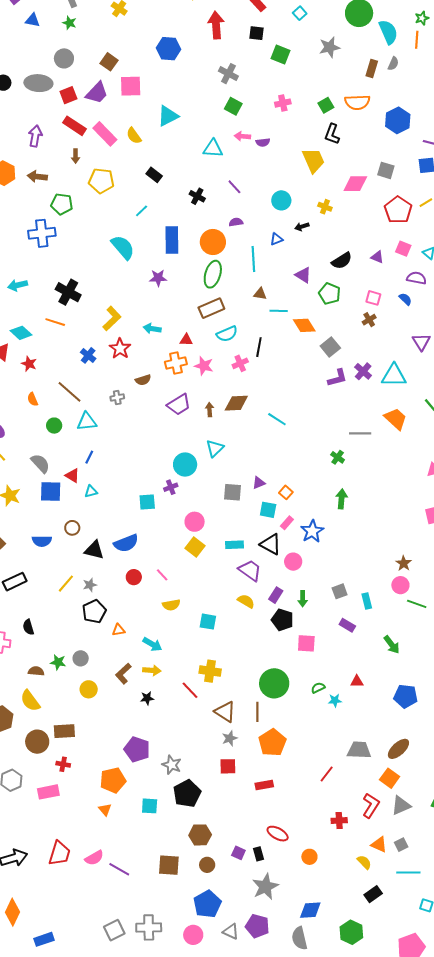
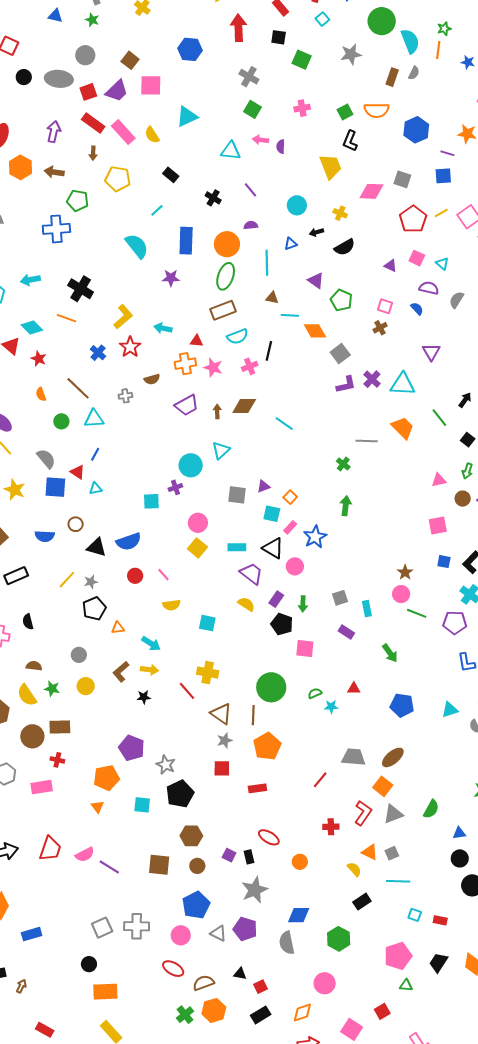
purple semicircle: (263, 142) -> (281, 147), turned 96
black semicircle: (342, 261) -> (345, 247), moved
green star: (58, 662) -> (52, 689), moved

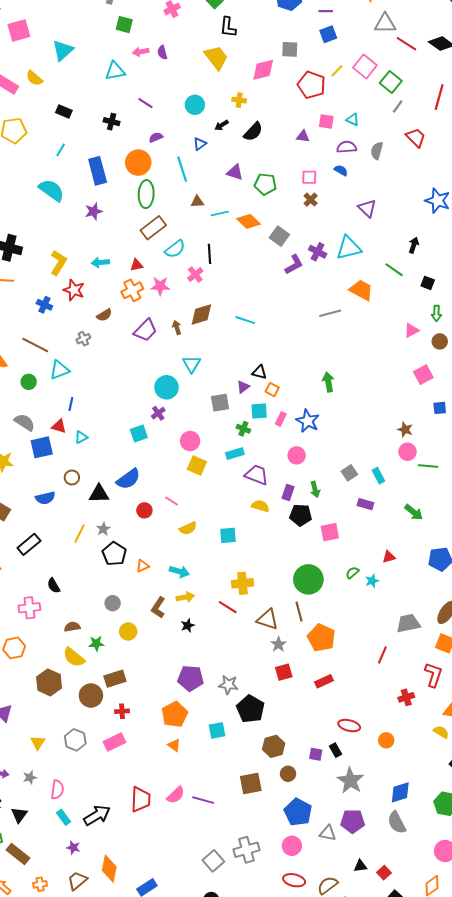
green cross: (343, 464) -> (243, 429), moved
black triangle: (273, 548) -> (259, 372), moved, size x0.7

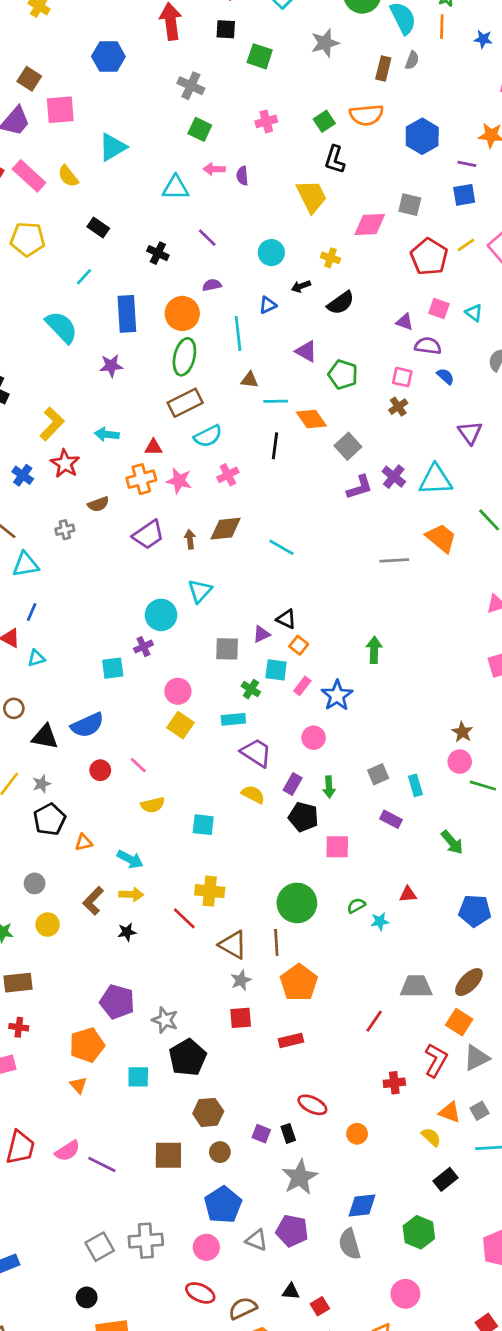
purple semicircle: (347, 147) -> (428, 346), moved
black line: (210, 254) -> (275, 446), moved

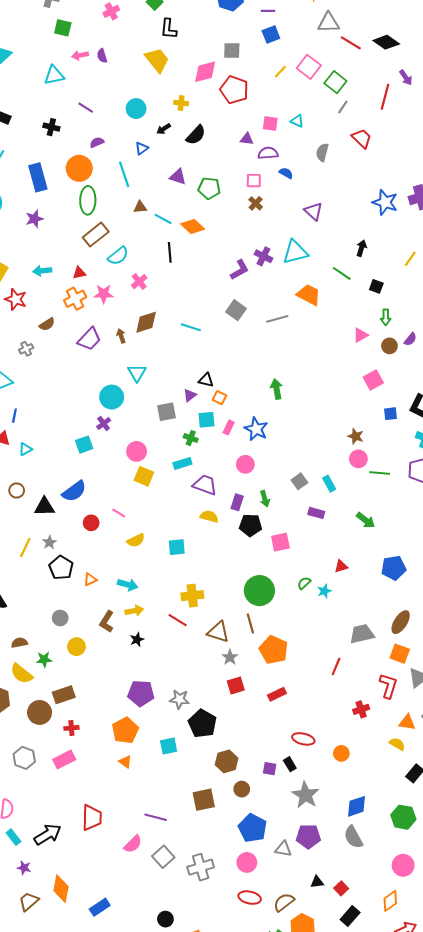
red pentagon: (429, 257) -> (234, 90), moved
cyan line: (276, 401) -> (163, 219), turned 42
gray square: (348, 446) -> (236, 310), moved
pink semicircle: (67, 1151) -> (133, 844), moved
gray square: (100, 1247) -> (163, 857), moved

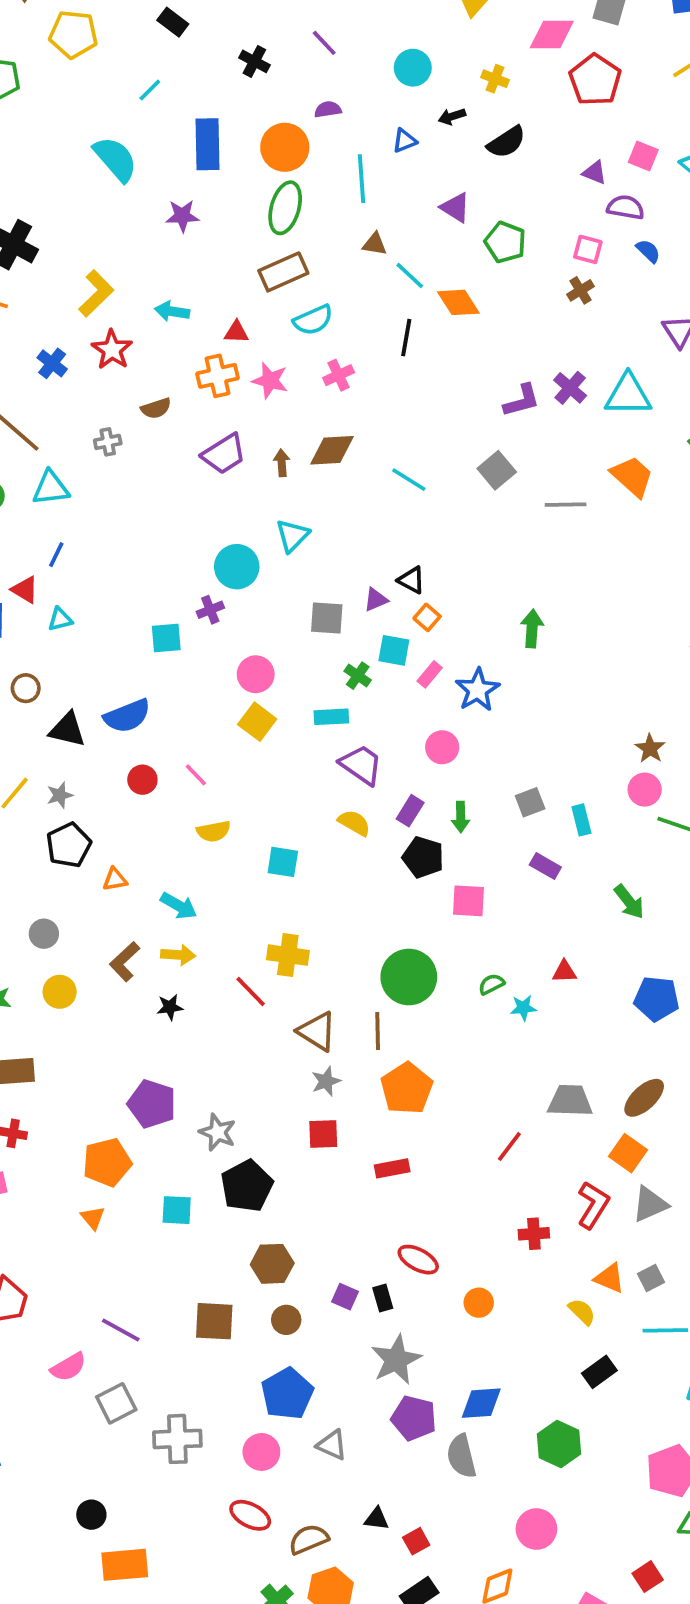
purple pentagon: (308, 836) -> (414, 1418), moved

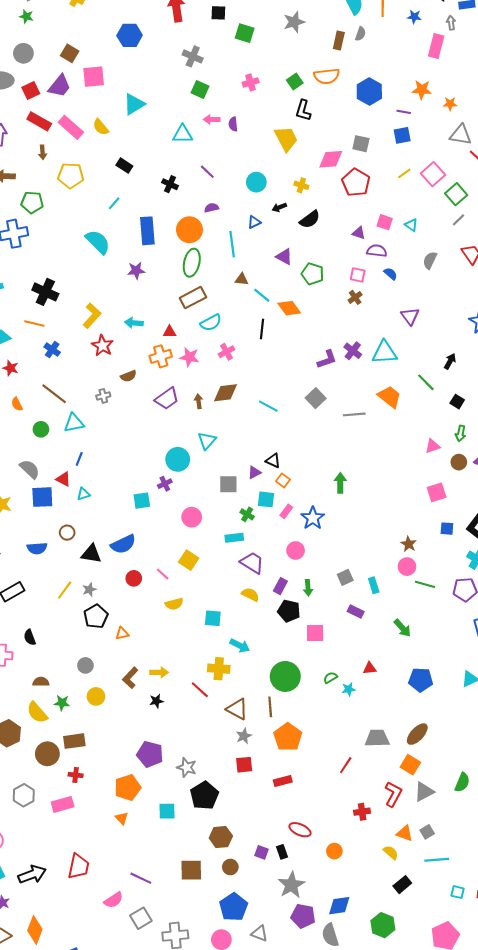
blue cross: (52, 363) -> (52, 350), moved
yellow square: (257, 722) -> (189, 560), moved
cyan arrow: (179, 906) -> (240, 646), moved

